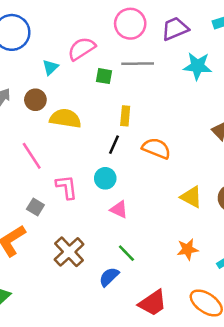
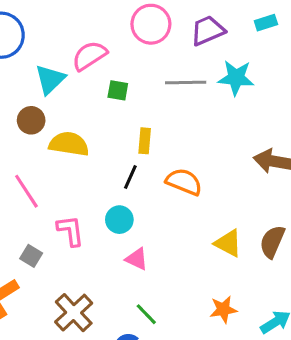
gray line: (138, 64) -> (186, 82), moved
cyan triangle: (50, 67) -> (50, 79), size x1.5

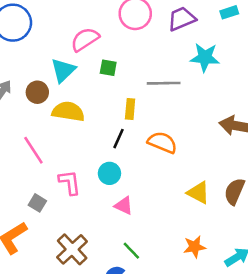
cyan triangle: (50, 79) -> (63, 70), moved
gray line: (186, 82) -> (164, 83), moved

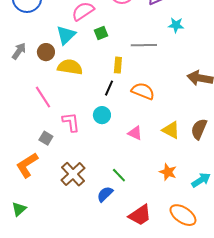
cyan star: (205, 57) -> (176, 25), size x0.7
green square: (108, 68) -> (101, 33), turned -32
pink triangle: (124, 206) -> (135, 133), moved
orange star: (194, 247) -> (168, 172), turned 30

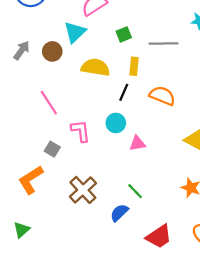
green square: (101, 33) -> (124, 34), moved
yellow semicircle: (70, 67) -> (95, 67), moved
pink triangle: (135, 133) -> (137, 143), moved, turned -35

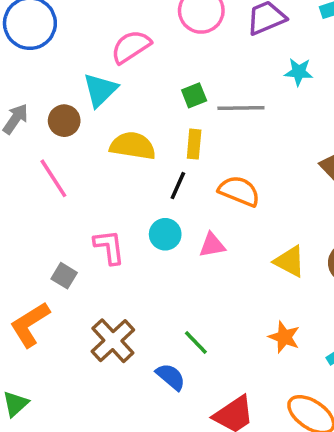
green square: (124, 34) -> (194, 95), moved
pink line: (49, 103) -> (53, 178), moved
pink triangle: (137, 143) -> (212, 245), moved
blue semicircle: (119, 213) -> (171, 377), turned 84

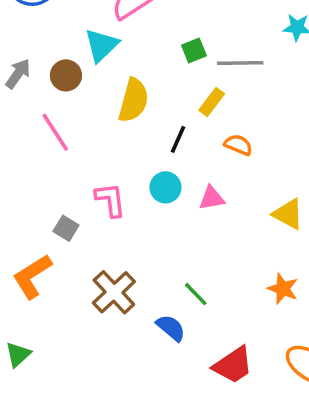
yellow rectangle: (194, 144) -> (212, 102), moved, turned 32
yellow semicircle: (133, 146) -> (133, 100), turned 96
orange semicircle: (239, 191) -> (238, 145), size x0.7

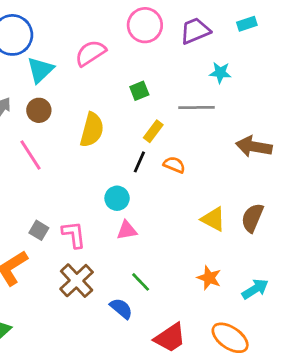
cyan triangle: (102, 45) -> (40, 70), moved
gray line: (240, 63) -> (197, 108), moved
black line: (178, 139) -> (139, 162), moved
pink triangle: (212, 198) -> (127, 230), moved
pink L-shape: (110, 200) -> (74, 235), moved

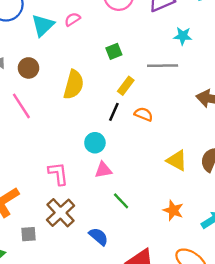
pink semicircle: (90, 53) -> (72, 19), size x0.6
cyan triangle: (40, 70) -> (43, 25), moved
gray square: (39, 230) -> (29, 234), moved, turned -35
green line: (141, 282) -> (121, 201), moved

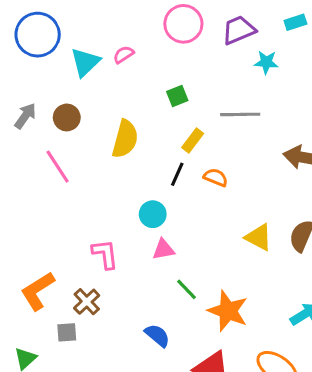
cyan star: (183, 36) -> (266, 62), moved
orange star: (173, 210) -> (228, 311), moved, size x1.5
brown cross: (61, 213) -> (87, 302), moved, size x0.7

